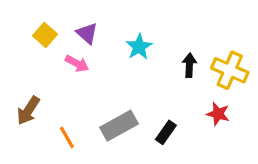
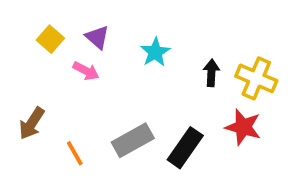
red star: (218, 114) -> (243, 127), size x1.4
black rectangle: (166, 132) -> (185, 148), size x1.5

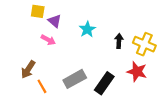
yellow square: (50, 39) -> (38, 11), moved, turned -32
brown arrow: (32, 123) -> (28, 69), moved

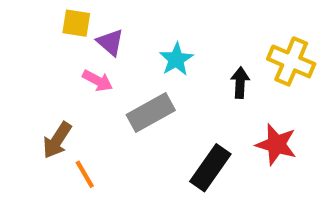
yellow cross: (144, 44) -> (291, 61), moved
gray rectangle: (75, 79) -> (151, 113), moved

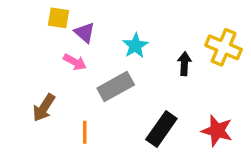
red star: (276, 144) -> (217, 131), moved
orange line: (85, 174) -> (85, 132), moved, turned 30

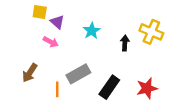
gray rectangle: (116, 87) -> (78, 74), moved
red star: (217, 131) -> (147, 88), turned -30

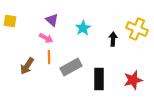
yellow square: (40, 12) -> (10, 21), moved
black rectangle: (109, 87) -> (99, 79), turned -35
orange line: (57, 89) -> (49, 57), moved

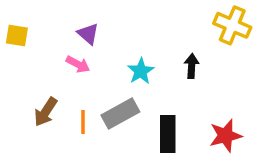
cyan star: (83, 28) -> (141, 71), moved
yellow cross: (137, 29) -> (232, 25), moved
orange line: (49, 57) -> (83, 122), moved

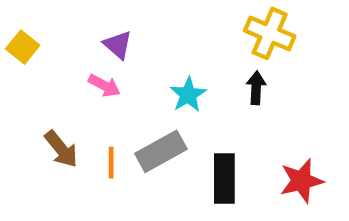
yellow cross: (232, 25) -> (270, 33), moved
yellow square: (17, 35) -> (23, 47), turned 30
brown arrow: (46, 112) -> (61, 149), turned -72

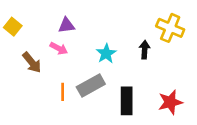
yellow cross: (270, 33) -> (170, 28), moved
purple triangle: (118, 45) -> (66, 25), turned -48
brown arrow: (61, 149) -> (32, 62), moved

